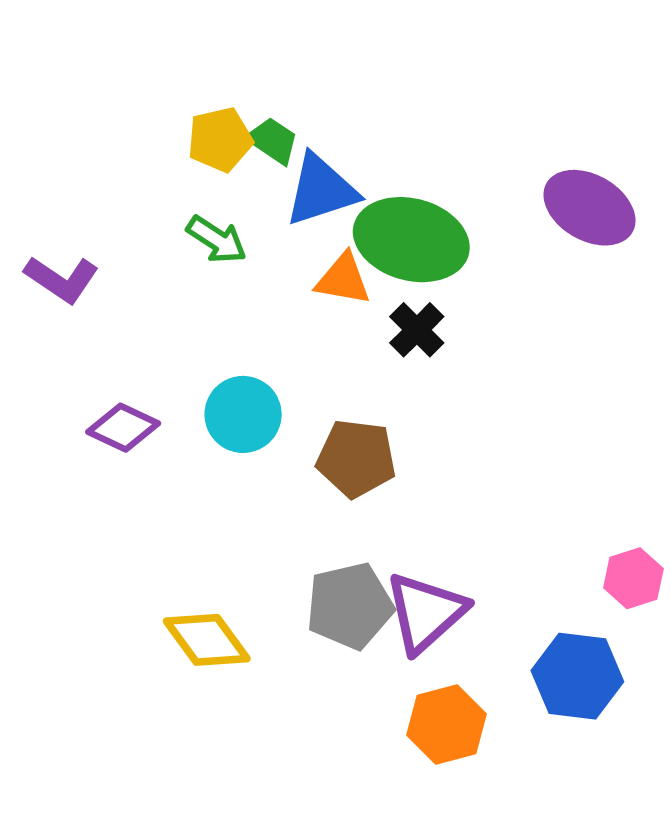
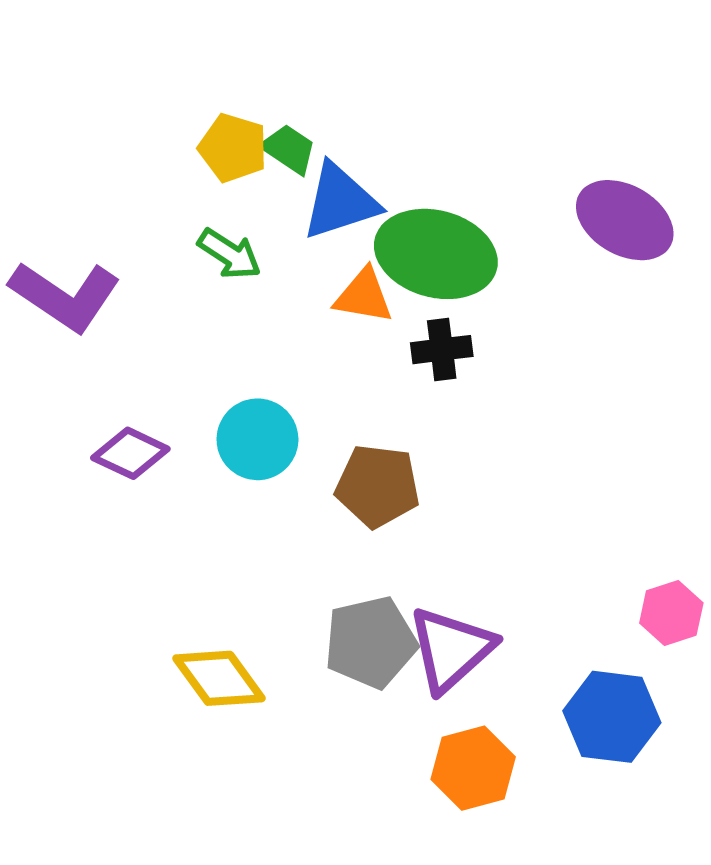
yellow pentagon: (220, 140) -> (233, 148), turned 30
purple L-shape: (62, 279) -> (65, 296), size x1.4
black cross: (417, 330) -> (442, 350), turned 38

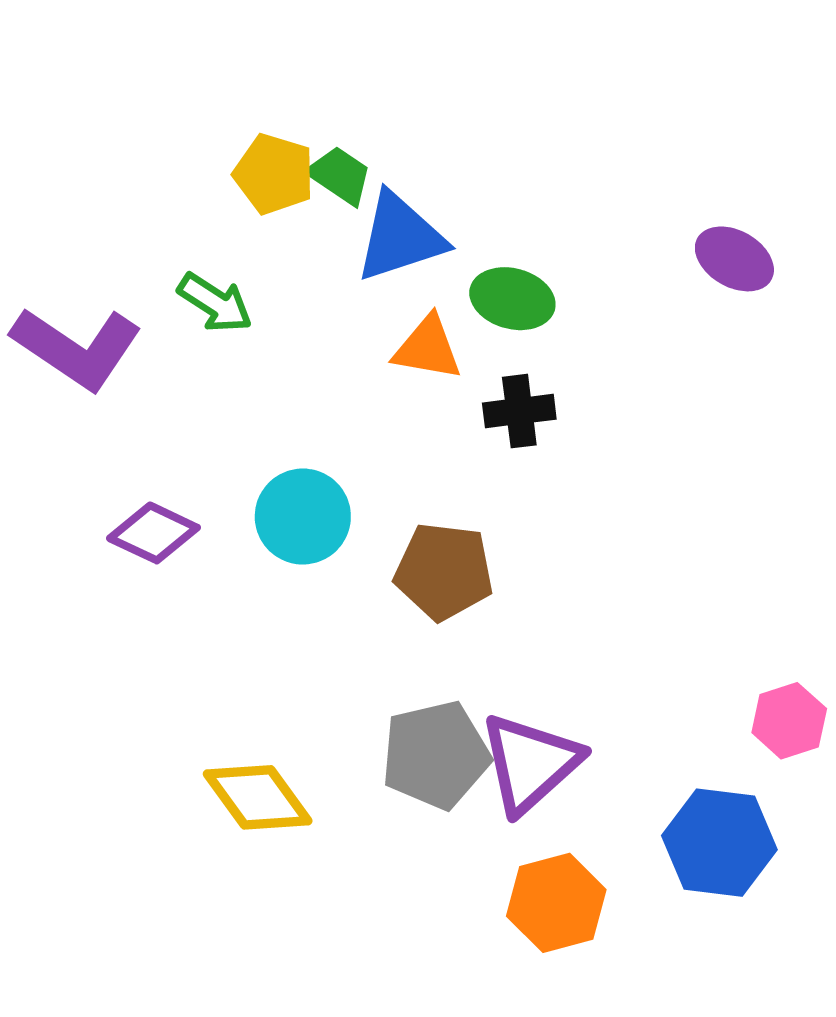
purple ellipse: (625, 220) -> (734, 259), size x0.7
green arrow: (229, 254) -> (215, 303), moved
green ellipse: (436, 254) -> (512, 299), size x0.6

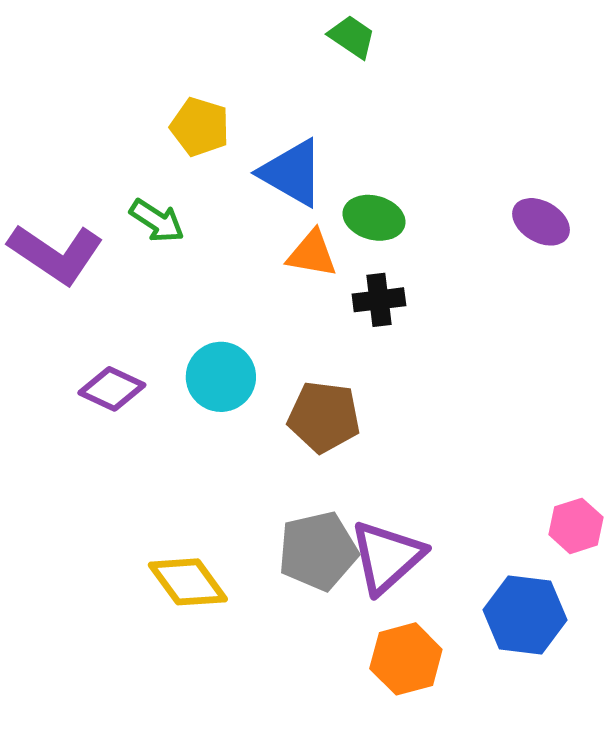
green trapezoid: (340, 175) -> (352, 37), moved
blue triangle: (400, 237) -> (292, 173), turned 48
purple ellipse: (734, 259) -> (541, 222), moved

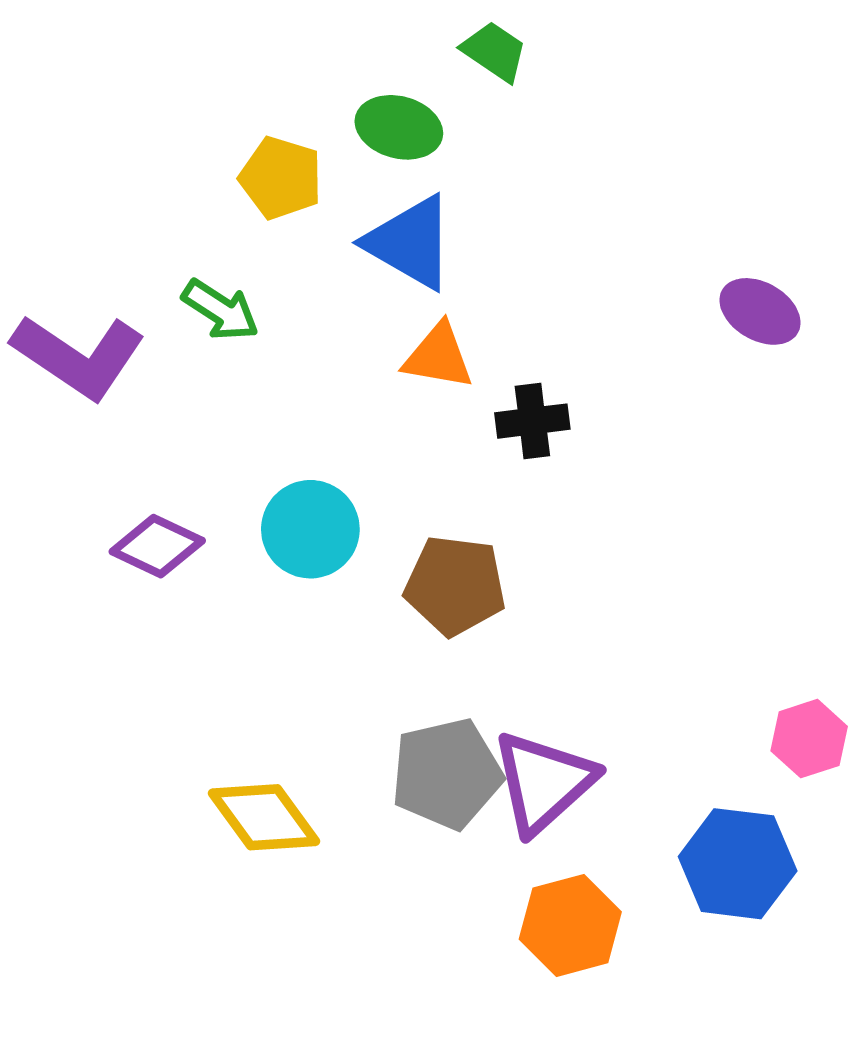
green ellipse: (374, 218) -> (399, 127), moved

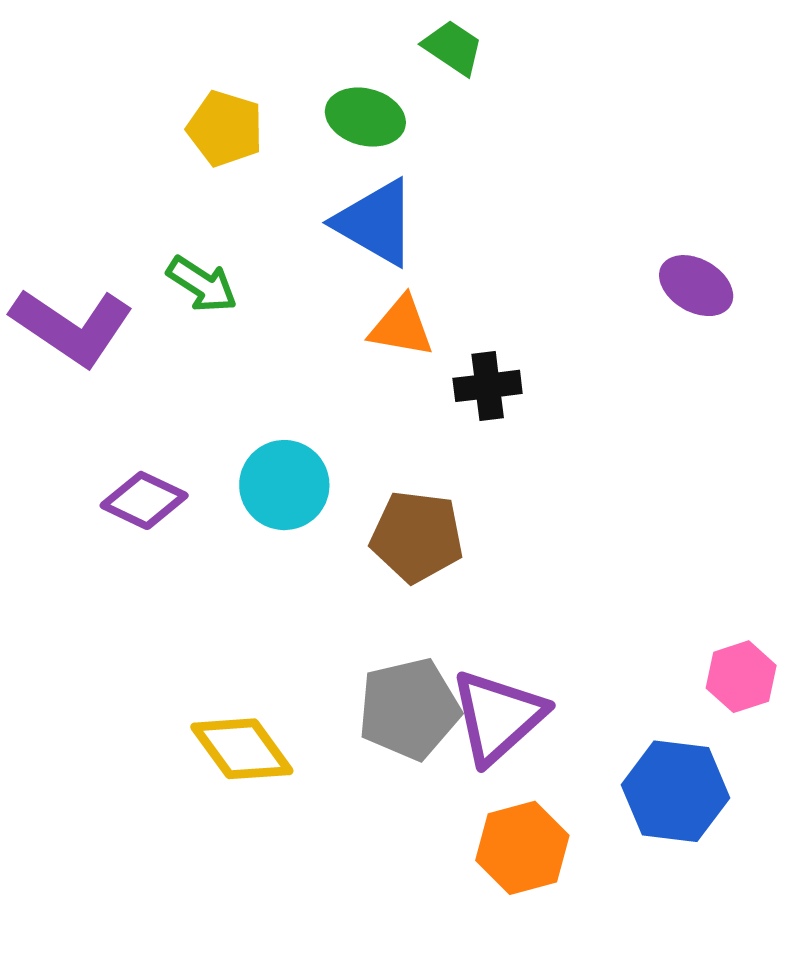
yellow pentagon: (281, 178) -> (225, 129), moved

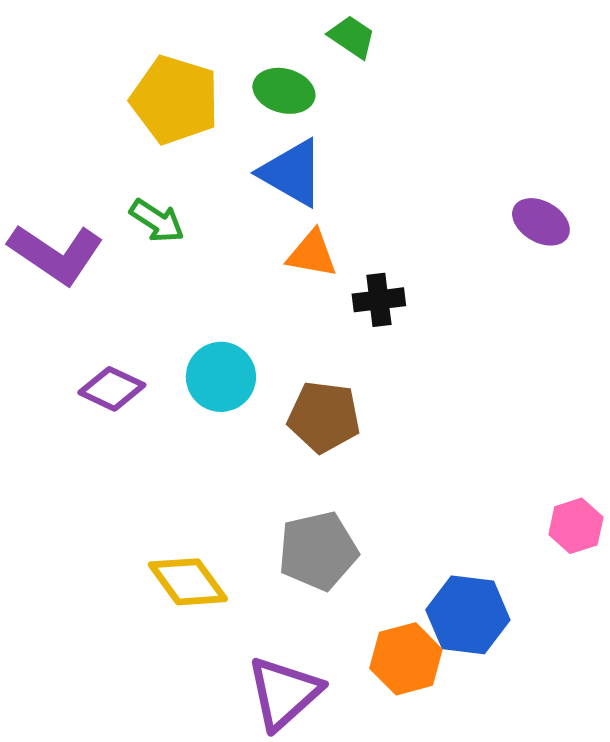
yellow pentagon: (225, 129) -> (175, 100), size x1.5
purple triangle: (498, 717) -> (284, 693), moved
blue hexagon: (675, 791) -> (468, 615), moved

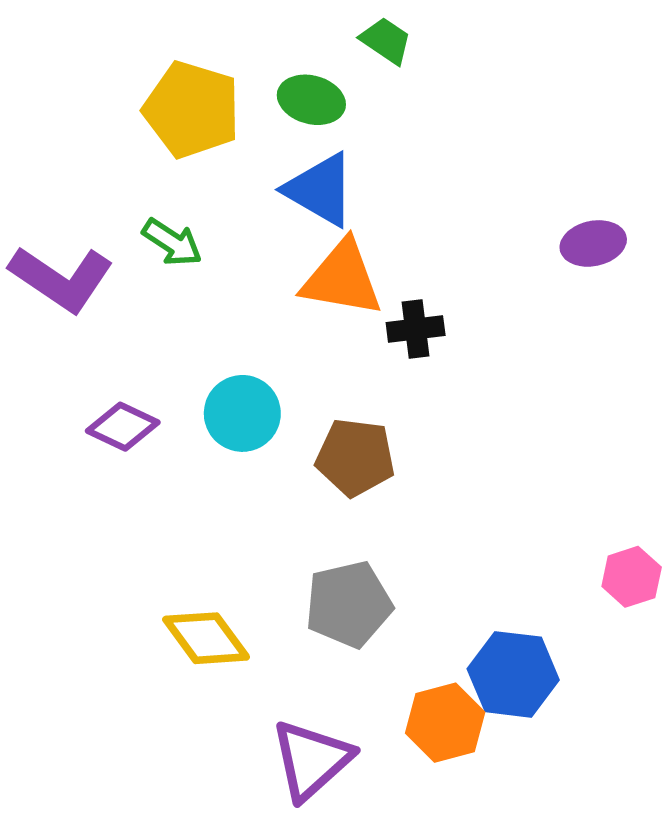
purple ellipse: (541, 222) -> (593, 243), turned -42
orange triangle: (312, 254) -> (342, 279), size x1.5

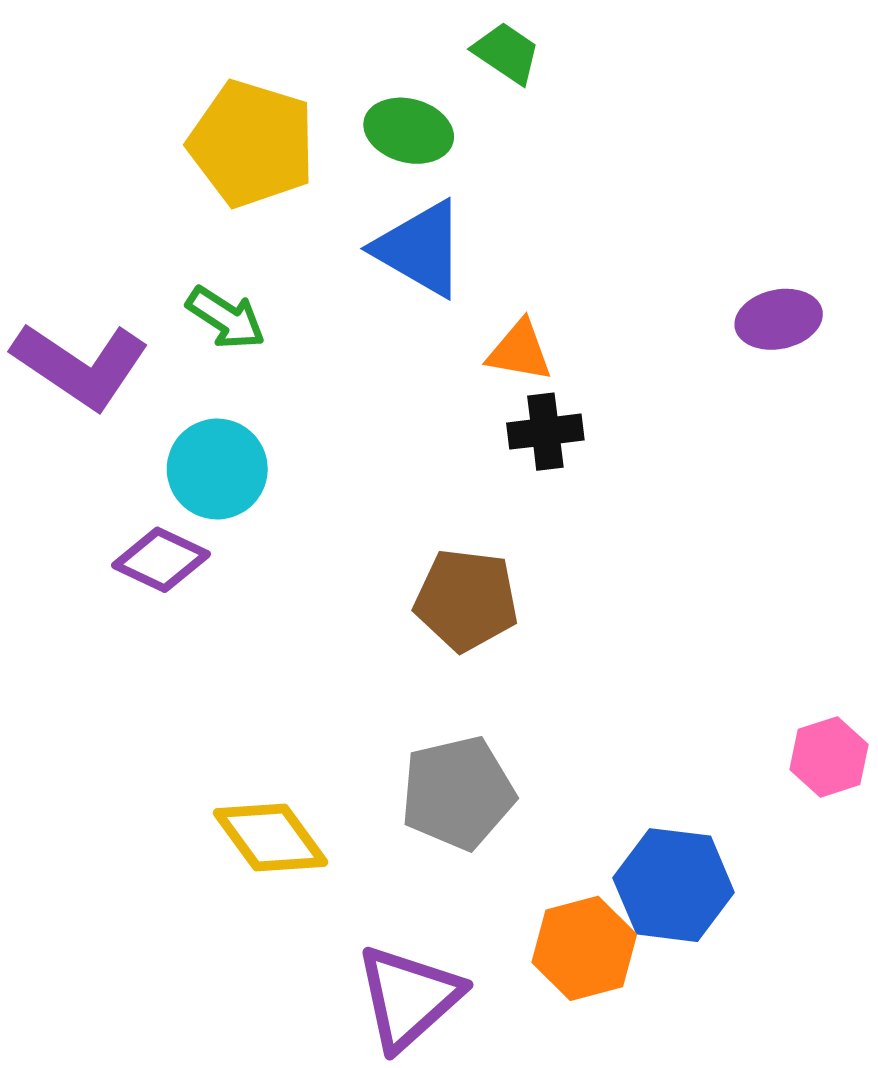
orange triangle: (342, 279) -> (520, 351), moved, size x0.6
cyan circle: (242, 413) -> (217, 469), moved

